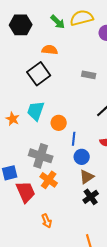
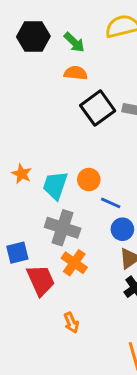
green arrow: (58, 22) -> (74, 42), moved
black square: (39, 74) -> (98, 108), moved
cyan trapezoid: (36, 111) -> (55, 185), moved
blue line: (74, 139) -> (111, 203), turned -72

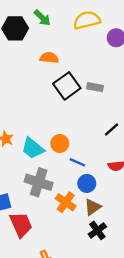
green arrow: (74, 42) -> (42, 18), moved
cyan trapezoid: (55, 185) -> (33, 148), turned -70
orange cross: (74, 263) -> (66, 202), moved

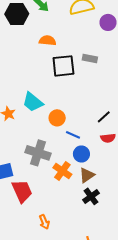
black square: (67, 86) -> (63, 66), turned 30
gray rectangle: (95, 87) -> (90, 59), moved
black line: (111, 129) -> (104, 117), moved
cyan trapezoid: (33, 148) -> (33, 102), moved

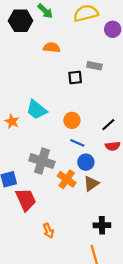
black square: (63, 66) -> (75, 78), moved, size x0.6
orange circle: (57, 118) -> (72, 120), moved
black cross: (91, 196) -> (102, 225), moved, turned 35

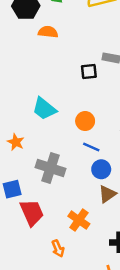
orange semicircle: (52, 48) -> (48, 32), moved
orange star: (12, 121) -> (16, 142), moved
orange cross: (67, 179) -> (79, 220), moved

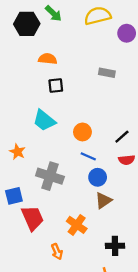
orange semicircle: (48, 32) -> (48, 59), moved
black square: (89, 72) -> (56, 86), moved

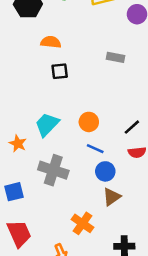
cyan trapezoid: (44, 120) -> (47, 124), moved, turned 95
red trapezoid: (33, 218) -> (19, 234), moved

